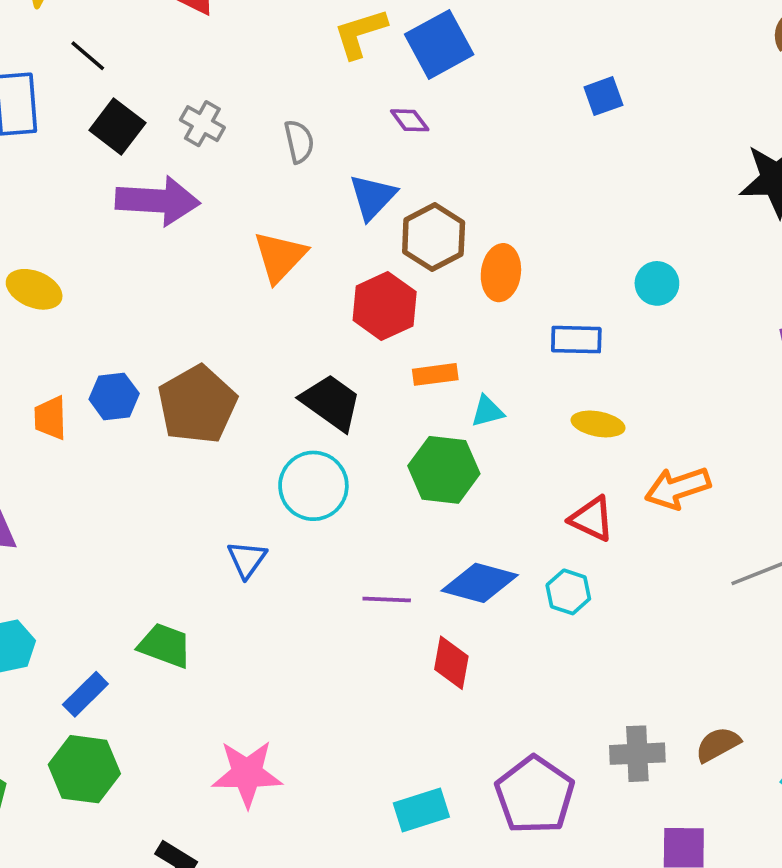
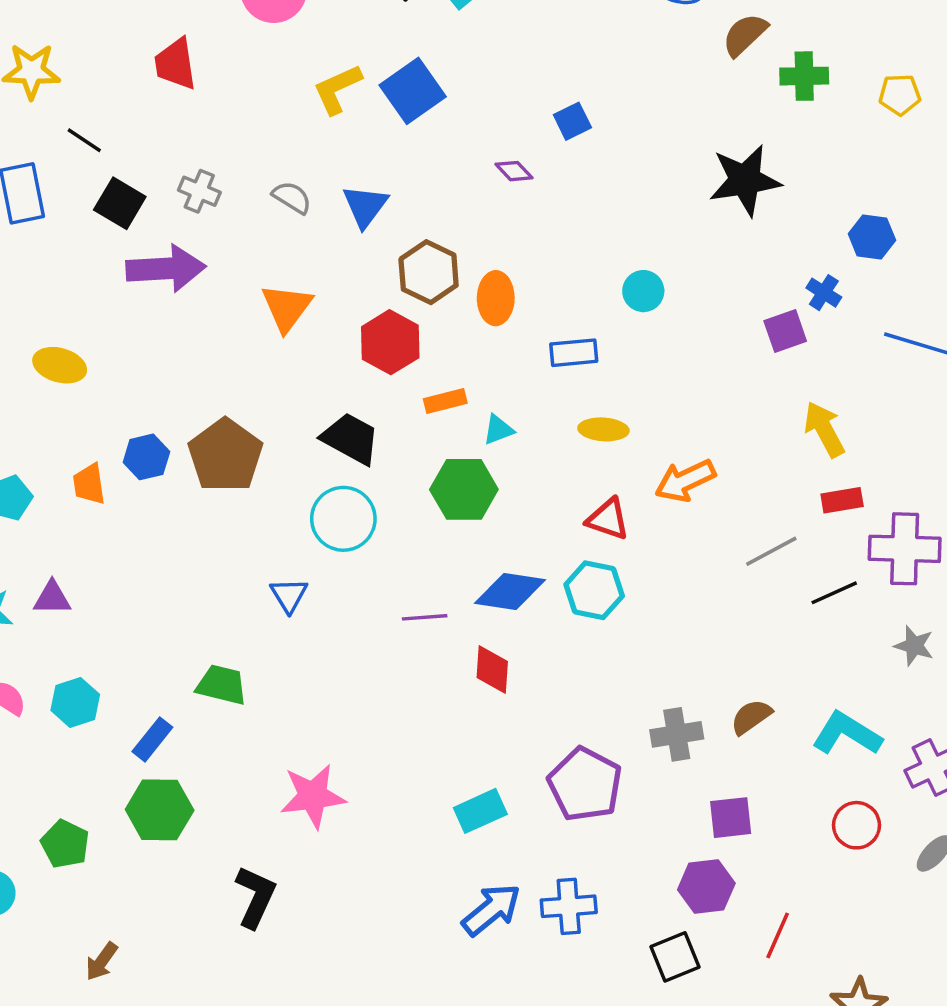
purple diamond: (410, 120) -> (514, 171), moved
gray semicircle: (299, 142) -> (292, 197), turned -39
blue triangle: (373, 197) -> (365, 206), moved
cyan hexagon: (568, 592) -> (594, 590), size x1.4

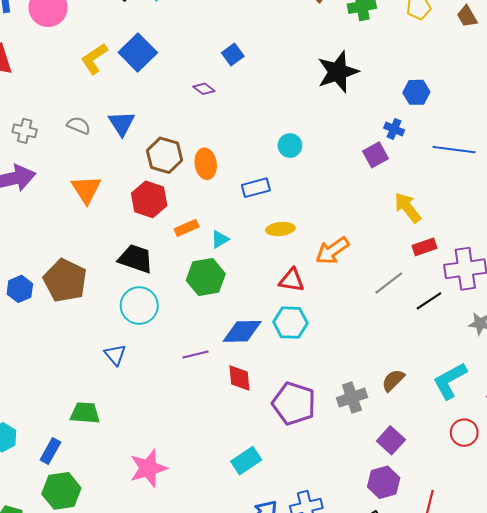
cyan L-shape: (847, 734) -> (450, 381), turned -51
purple pentagon: (585, 784) -> (294, 403), moved
purple square: (731, 818) -> (391, 440), turned -32

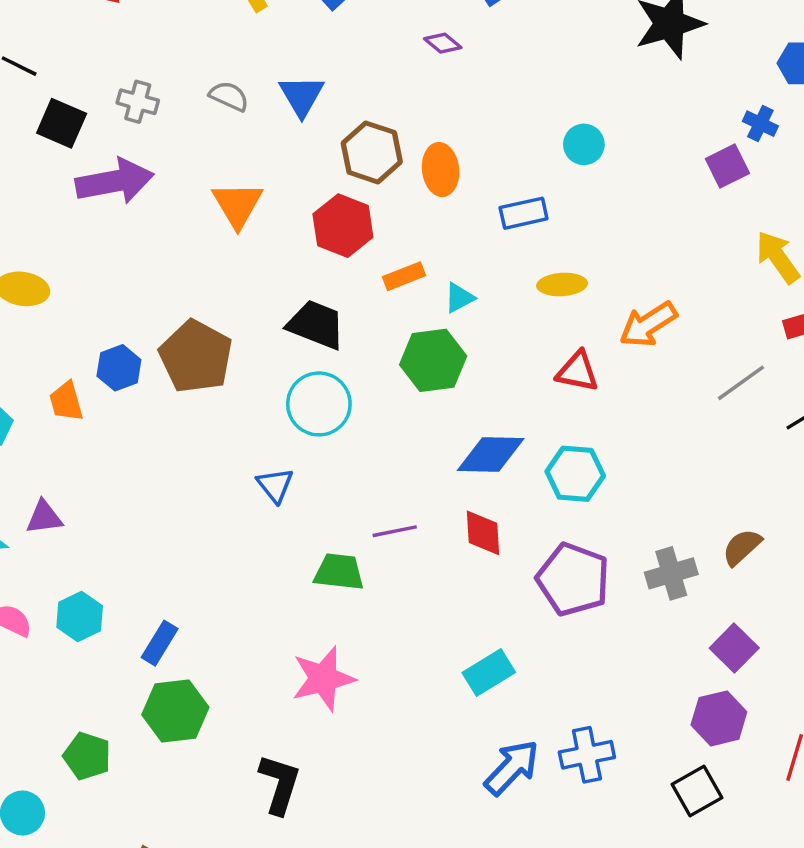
cyan hexagon: (290, 323) -> (575, 474), moved
purple line: (195, 354) -> (395, 531), moved
green trapezoid: (85, 413) -> (339, 572), moved

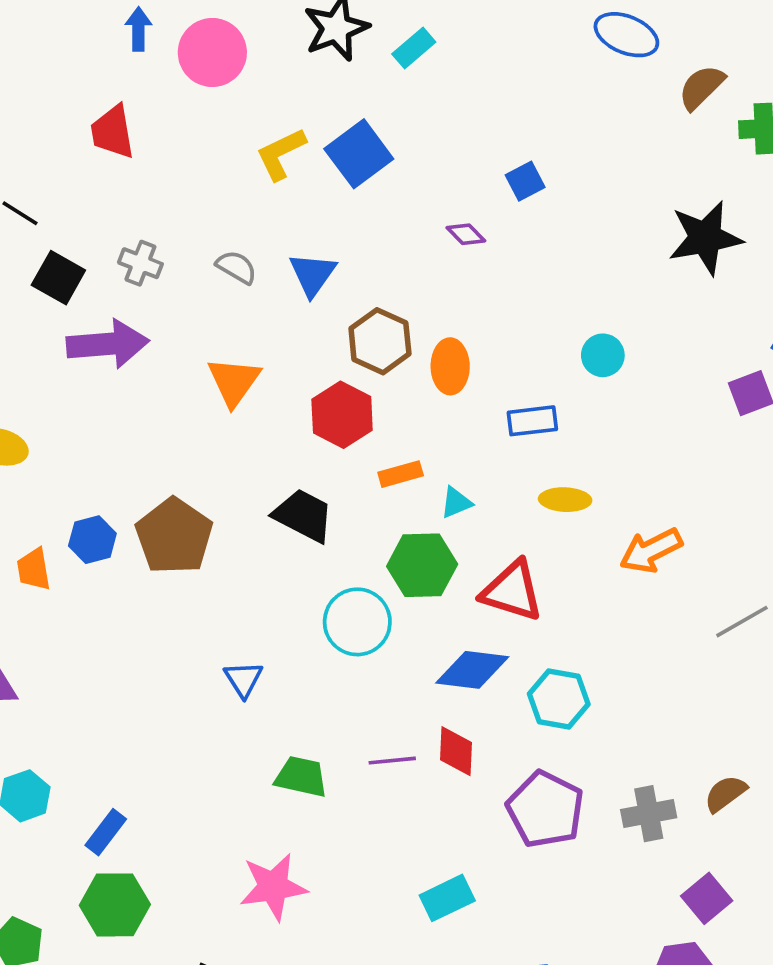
red triangle: (578, 371) -> (512, 591), moved, size x1.4
cyan circle: (319, 404) -> (357, 622), moved
purple line: (395, 531) -> (392, 761), moved

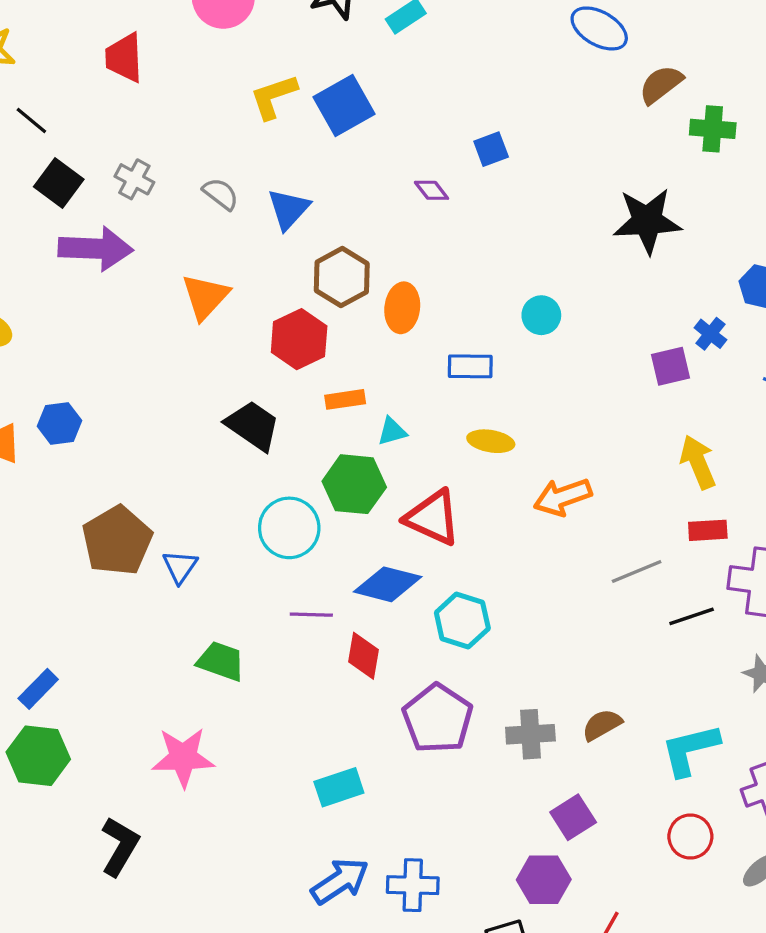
brown pentagon: (174, 536) -> (117, 541), moved
purple line: (392, 761) -> (311, 615), moved

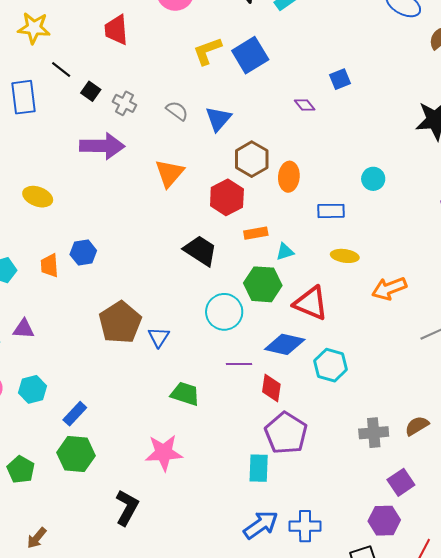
black square: (59, 183) -> (91, 91), moved, size x0.7
purple pentagon: (438, 719) -> (286, 433), moved
cyan rectangle: (339, 787) -> (259, 468), turned -68

